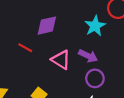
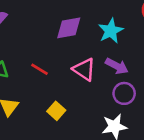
cyan star: (95, 26) -> (111, 31), moved
red line: (25, 48) -> (40, 69), moved

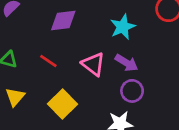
purple diamond: (69, 28) -> (63, 21), moved
yellow square: (56, 111) -> (63, 104), size x1.5

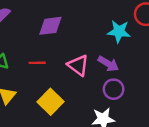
cyan star: (123, 27) -> (119, 31), moved, turned 30
red line: (48, 61) -> (37, 63), turned -35

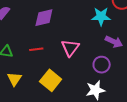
purple arrow: (108, 64) -> (114, 42), moved
pink triangle: (78, 65) -> (70, 48), turned 36

